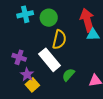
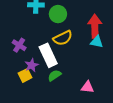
yellow semicircle: (59, 40) -> (63, 38), turned 36
purple star: (27, 74) -> (32, 65), moved
green semicircle: (68, 75) -> (55, 75), moved

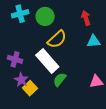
red arrow: (95, 26) -> (86, 18), size x0.6
cyan triangle: (97, 42) -> (94, 41), moved
purple star: (32, 65) -> (21, 80), moved

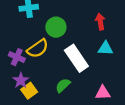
green circle: (45, 16) -> (56, 27), moved
yellow semicircle: (57, 39) -> (38, 49), moved
white rectangle: (47, 61) -> (76, 58), moved

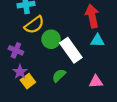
red arrow: (100, 22) -> (92, 16), size x1.5
green circle: (56, 27) -> (51, 39), moved
yellow semicircle: (38, 49) -> (34, 25), moved

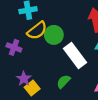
green circle: (51, 39) -> (54, 35), moved
purple cross: (16, 50) -> (14, 47), moved

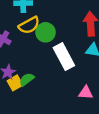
green semicircle: (64, 82) -> (27, 79), moved

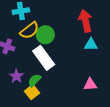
white rectangle: (64, 57) -> (44, 58), moved
yellow square: (15, 83) -> (32, 92), moved

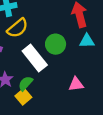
green circle: (45, 35) -> (56, 44), moved
pink triangle: (90, 84) -> (76, 84), moved

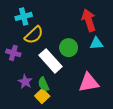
green semicircle: (26, 83) -> (44, 84), turned -64
pink triangle: (76, 84) -> (89, 83), size x1.5

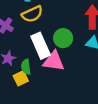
pink triangle: (89, 83) -> (54, 61), moved

